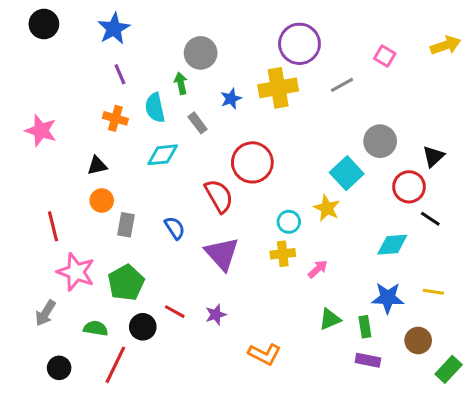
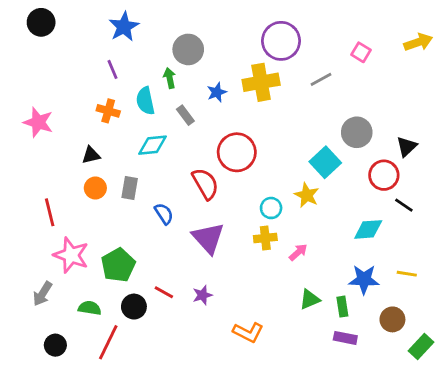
blue star: (114, 29) -> (124, 27), moved
gray rectangle: (126, 225) -> (130, 188), moved

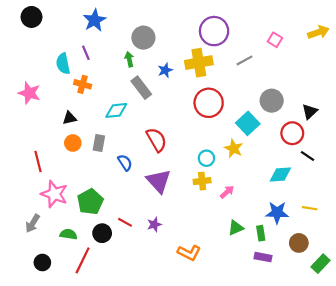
cyan semicircle: (145, 101) -> (63, 64), moved
gray rectangle: (185, 115) -> (141, 88), size x1.5
red circle: (237, 152) -> (209, 103), moved

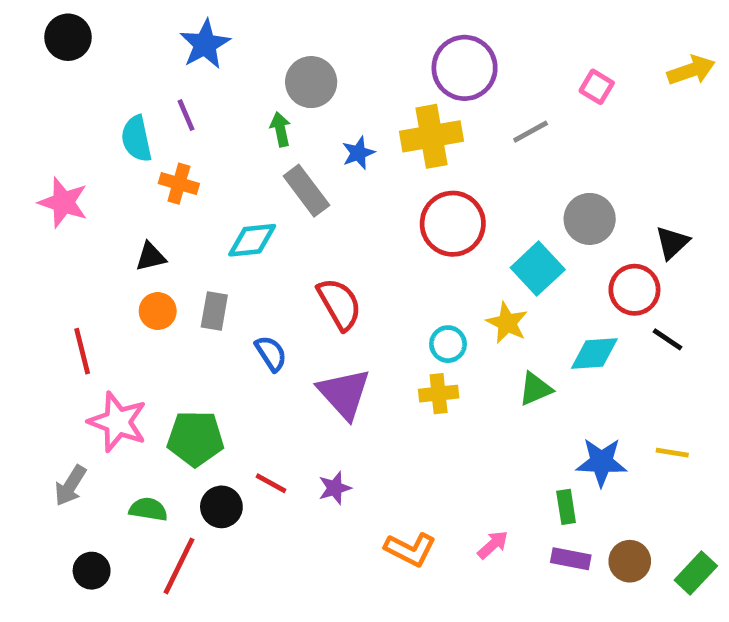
cyan diamond: (280, 175) -> (594, 353), moved
pink arrow: (227, 192) -> (493, 545), moved
green pentagon: (90, 202) -> (195, 438), turned 30
green triangle: (236, 228) -> (535, 389), moved
brown circle: (299, 243) -> (630, 561), moved

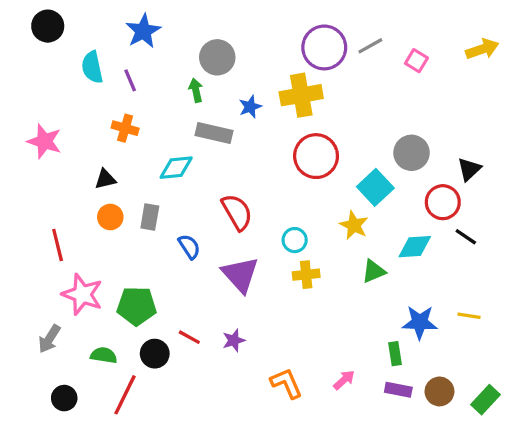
gray line: (531, 132) -> (370, 46), moved
cyan semicircle: (136, 139) -> (92, 67), moved
gray rectangle: (306, 191) -> (214, 133), turned -40
cyan circle: (448, 344) -> (295, 240), moved
orange L-shape: (410, 549) -> (286, 383), turned -140

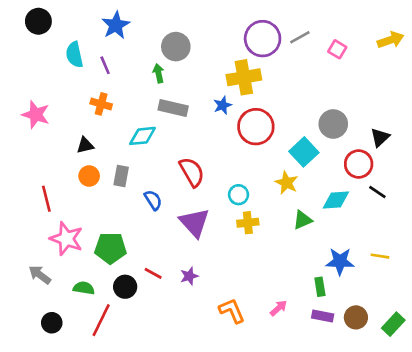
blue star: (250, 107) -> (223, 105), moved
gray arrow: (49, 339) -> (40, 275), turned 95

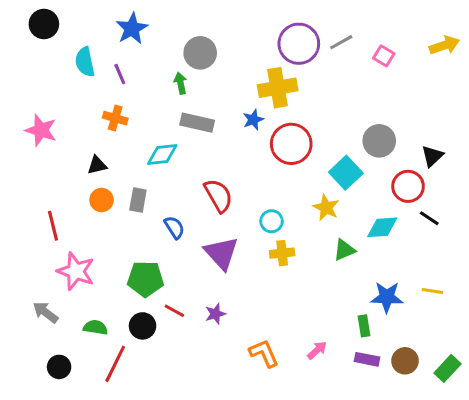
green pentagon: (110, 248) -> (146, 279), moved

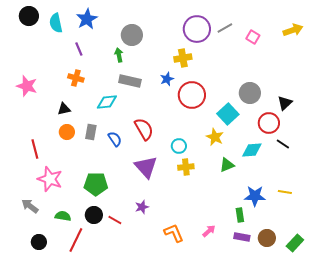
cyan semicircle: (85, 62) -> (56, 23), moved
yellow cross: (278, 88) -> (183, 58), size x0.7
blue semicircle: (174, 227) -> (115, 139), moved
red line: (174, 311) -> (115, 220), moved

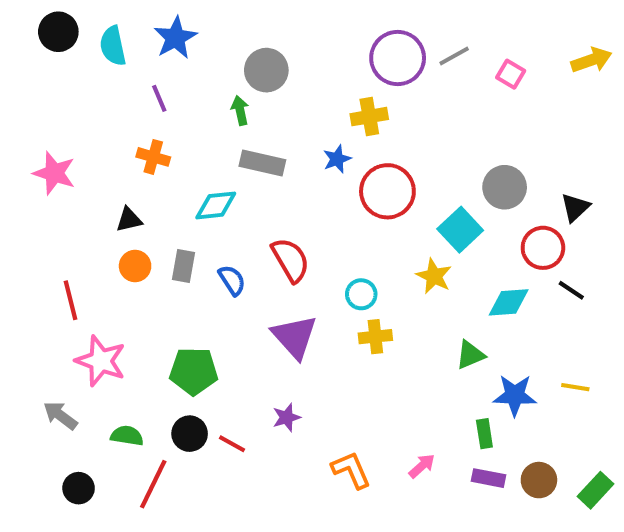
green triangle: (227, 165) -> (470, 355), moved

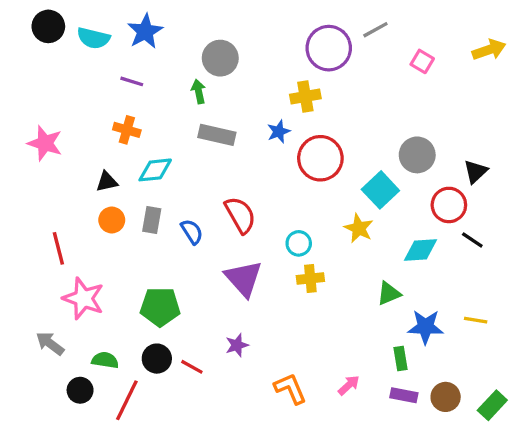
cyan semicircle: (113, 46) -> (93, 38), turned -64
gray line: (454, 56) -> (375, 30), moved
purple line: (159, 98) -> (132, 81), turned -50
cyan diamond: (216, 205) -> (155, 170), moved
black circle: (79, 488) -> (80, 390), moved

